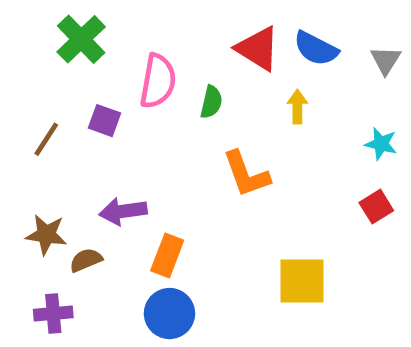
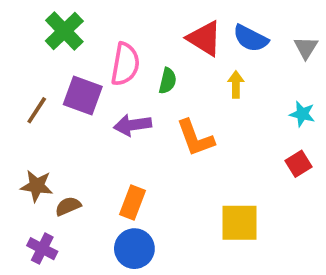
purple square: (104, 121) -> (83, 96), size x1.5
purple arrow: (123, 211) -> (133, 125), moved
purple cross: (53, 314) -> (42, 249), turned 32

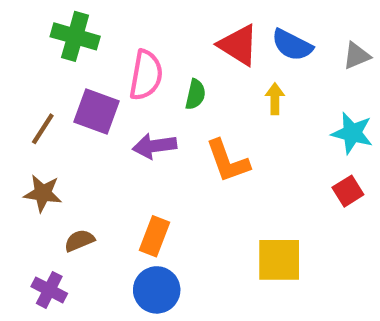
green cross: (64, 31) -> (75, 36), turned -30
gray triangle: (306, 48) -> (357, 56), turned 35
cyan star: (302, 114) -> (352, 133), size x1.4
brown star: (37, 186) -> (43, 193), moved

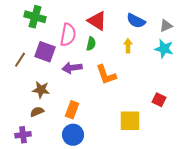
red triangle: (238, 45) -> (97, 21), moved
cyan star: (352, 133) -> (164, 49), moved
red square: (348, 191) -> (159, 100), moved, turned -32
brown star: (43, 193) -> (41, 90), moved
purple cross: (49, 290) -> (23, 135), turned -35

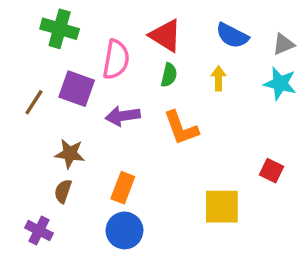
green semicircle: (91, 44) -> (169, 75), moved
brown semicircle: (37, 112) -> (63, 191), turned -48
purple cross: (23, 135) -> (39, 230), turned 35

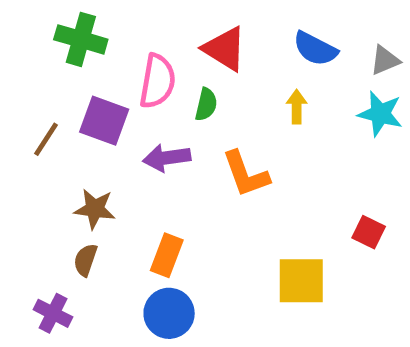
green semicircle: (169, 75) -> (206, 104), moved

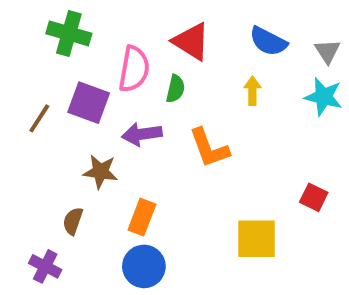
gray triangle: (385, 60) -> (327, 51), turned -40
brown star: (95, 209) -> (100, 172), moved

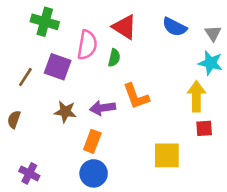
yellow arrow: (252, 91) -> (196, 96), moved, size x1.6
purple arrow: (142, 134) -> (103, 108), moved
red square: (314, 197) -> (204, 128), turned -30
brown semicircle: (73, 221) -> (14, 119), moved

